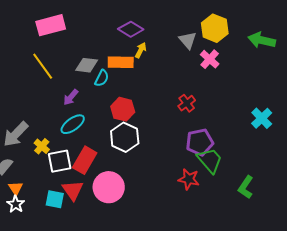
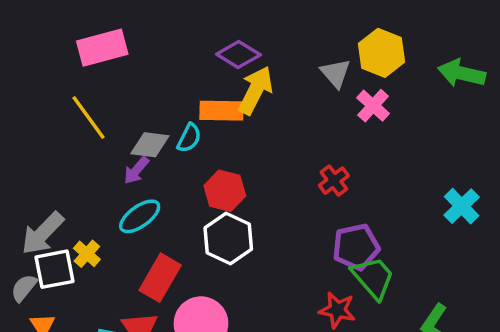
yellow arrow: (141, 50) -> (256, 90), size x1.8
gray diamond: (87, 65) -> (150, 145), moved
white square: (60, 161) -> (55, 269), moved

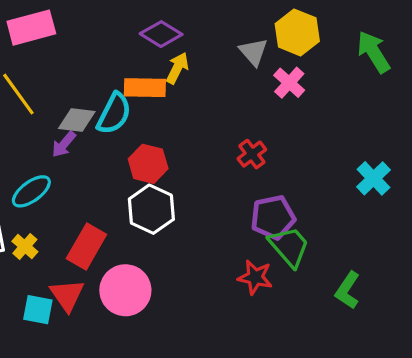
green arrow: (462, 73) -> (373, 52), turned 45
yellow arrow: (256, 90) -> (177, 68), size x0.7
cyan semicircle: (189, 138) -> (114, 114), size x1.5
cyan ellipse: (140, 216) -> (31, 191), moved
yellow cross: (87, 254) -> (25, 246), moved

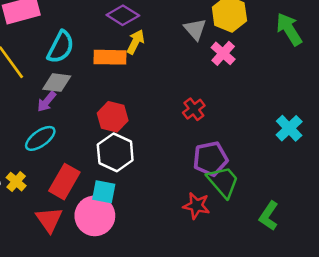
cyan semicircle: (114, 114) -> (61, 47), moved
cyan ellipse: (31, 191) -> (40, 138), moved
cyan square: (38, 310) -> (104, 192), moved

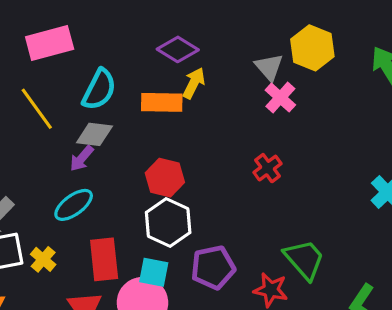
pink cross: (223, 53) -> (280, 98), moved
purple pentagon: (210, 159) -> (213, 267), moved
red rectangle: (64, 182) -> (104, 259), turned -36

